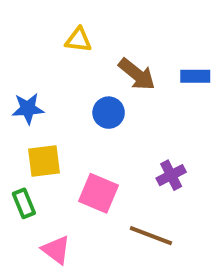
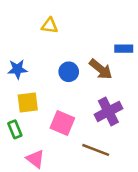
brown arrow: (137, 74) -> (101, 69), moved
purple cross: (171, 175) -> (108, 111), size x1.5

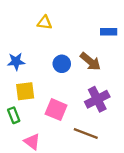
blue rectangle: (124, 49) -> (109, 32), moved

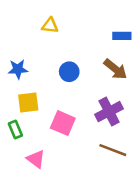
brown arrow: (90, 62) -> (115, 69), moved
brown line: (86, 134) -> (113, 150), moved

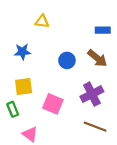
blue star: (18, 69) -> (22, 52), moved
blue circle: (69, 72) -> (67, 60), moved

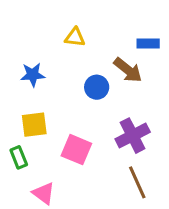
yellow triangle: (42, 21) -> (75, 37), moved
brown arrow: (97, 58) -> (128, 70), moved
brown line: (95, 127) -> (137, 182), turned 45

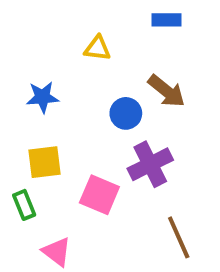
blue rectangle: (148, 43) -> (167, 20), moved
purple cross: (133, 136) -> (150, 164), moved

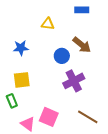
pink square: (99, 195) -> (49, 117), moved
brown line: (179, 237) -> (88, 117), turned -35

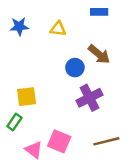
blue star: (21, 48) -> (19, 26), moved
green rectangle: (12, 101) -> (14, 122), turned 56
brown line: (88, 117) -> (106, 141), turned -45

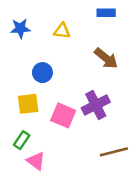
blue circle: (75, 68) -> (42, 73), moved
green rectangle: (14, 122) -> (22, 140), moved
pink square: (59, 141) -> (63, 115), moved

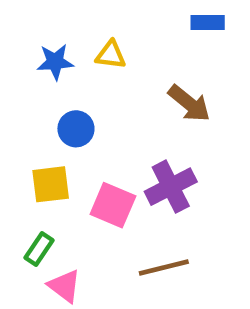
blue rectangle: (106, 13) -> (208, 23), moved
blue star: (20, 28) -> (55, 62), moved
brown line: (114, 152) -> (164, 267), moved

